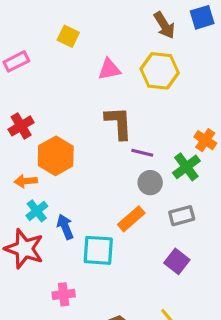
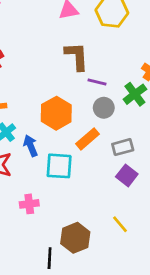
orange hexagon: (56, 156) -> (56, 113), moved
gray rectangle: (182, 216) -> (123, 147), moved

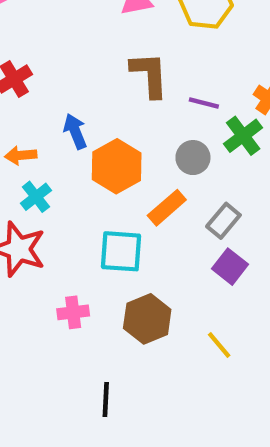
purple line: (97, 82) -> (204, 103), moved
blue arrow: (31, 146) -> (75, 131), moved
gray rectangle: (123, 147) -> (223, 221), turned -35
brown hexagon: (75, 238) -> (147, 319), moved

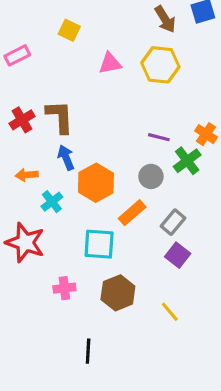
brown L-shape: (149, 75) -> (60, 117), moved
cyan cross: (36, 197) -> (52, 202), moved

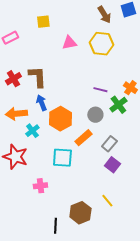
yellow square: (69, 30) -> (43, 22), turned -32
orange arrow: (27, 175) -> (16, 114), size x1.5
brown hexagon: (118, 293) -> (80, 213), moved

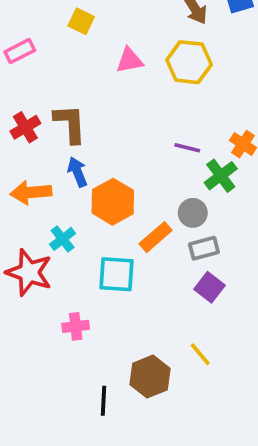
yellow square: (43, 22) -> (81, 21), turned 32
gray circle: (95, 115) -> (193, 213), moved
cyan cross: (32, 131) -> (63, 239), moved
gray rectangle: (109, 144) -> (204, 248), turned 35

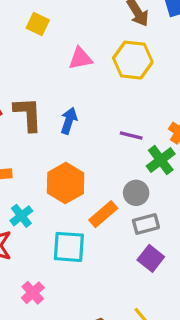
blue arrow: (77, 172) -> (69, 121), moved, turned 40
pink cross: (76, 326) -> (33, 293), turned -35

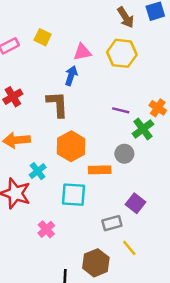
yellow square: (38, 24) -> (43, 37), moved
brown L-shape: (28, 114) -> (57, 104), moved
blue arrow: (69, 121) -> (71, 76), moved
orange rectangle: (103, 214) -> (100, 170), turned 40
gray rectangle: (146, 224) -> (112, 223), moved

